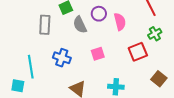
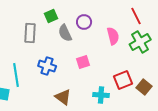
pink semicircle: (120, 22) -> (113, 36), moved
green cross: (155, 34) -> (140, 42), size x1.5
red square: (138, 52) -> (123, 80), moved

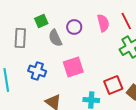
pink semicircle: (113, 36) -> (103, 23), moved
pink square: (83, 62) -> (73, 67), size x1.5

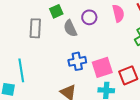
pink square: (73, 67) -> (102, 67), moved
blue cross: (37, 71) -> (77, 61), moved, turned -30

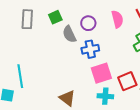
gray rectangle: (35, 28) -> (27, 19), moved
blue cross: (77, 61) -> (90, 49), moved

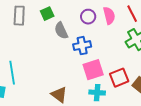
purple circle: (88, 23) -> (88, 17), moved

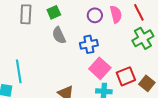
gray semicircle: (61, 31) -> (59, 35), moved
pink square: (93, 70) -> (100, 68), turned -30

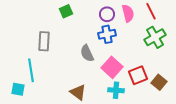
gray rectangle: (26, 14) -> (44, 41), moved
gray semicircle: (59, 35) -> (87, 53), moved
blue cross: (89, 44) -> (107, 34), moved

